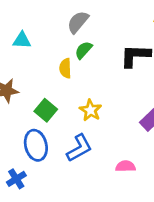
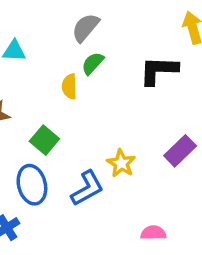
yellow star: (91, 110) -> (121, 163), moved
pink semicircle: (126, 166) -> (153, 233), moved

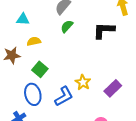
yellow semicircle: (69, 87) -> (34, 41), moved, turned 80
purple rectangle: (180, 151) -> (113, 88), moved

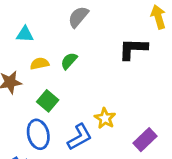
green semicircle: (67, 26) -> (69, 61), moved
purple rectangle: (113, 88) -> (145, 140), moved

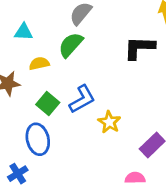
green semicircle: (69, 61) -> (71, 45), moved, size x1.4
blue L-shape: (80, 137) -> (82, 99), moved

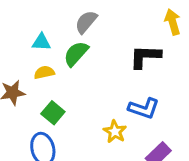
cyan triangle: (23, 32) -> (41, 42), moved
blue L-shape: (82, 99) -> (144, 108), moved, turned 48

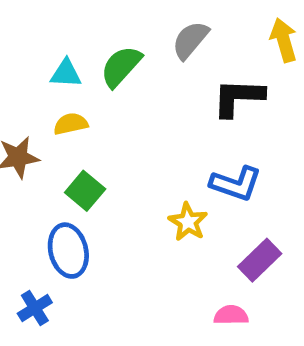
gray semicircle: (86, 22) -> (190, 40), moved
green semicircle: (76, 54) -> (121, 66), moved

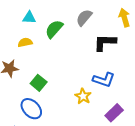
cyan triangle: (66, 74) -> (29, 18), moved
yellow semicircle: (71, 124) -> (25, 42), moved
blue ellipse: (68, 251) -> (31, 109), turned -30

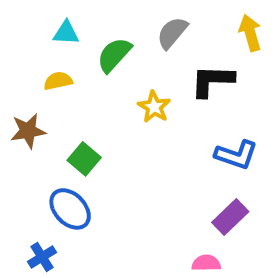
blue L-shape: (104, 80) -> (236, 155), moved
yellow star: (83, 96) -> (154, 107), moved

